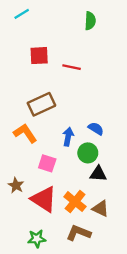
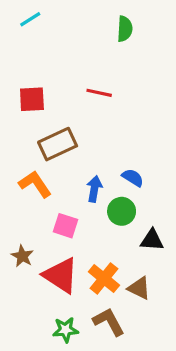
red square: (39, 56) -> (32, 99), moved
black triangle: (98, 174) -> (152, 240), moved
brown L-shape: (79, 233) -> (109, 322), turned 40
green star: (37, 239) -> (66, 330), moved

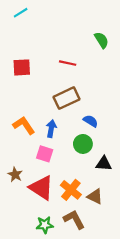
green semicircle: (125, 29) -> (102, 40), moved, turned -35
brown rectangle: (58, 144) -> (67, 98), moved
blue arrow: (94, 189) -> (51, 129), moved

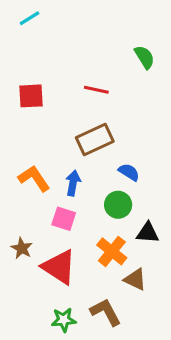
orange cross: (71, 190) -> (112, 251), moved

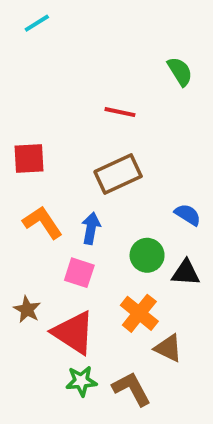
red square: (31, 96) -> (29, 159), moved
blue semicircle: (129, 172) -> (188, 215), moved
black triangle: (148, 233) -> (186, 273), moved
green star: (64, 320) -> (81, 381), moved

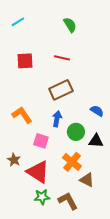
cyan line: (37, 23) -> (18, 22), moved
green semicircle: (180, 71) -> (70, 25), moved
red square: (29, 159) -> (25, 61), moved
blue arrow: (91, 228) -> (57, 119), moved

